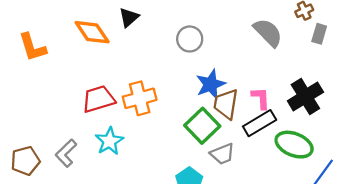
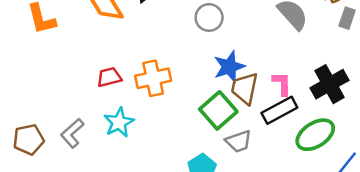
red trapezoid: (98, 99) -> (109, 77), size x0.7
green ellipse: (294, 145) -> (315, 135), turned -57

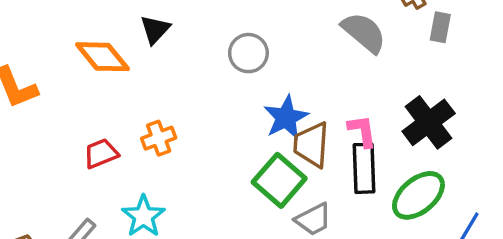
red trapezoid: (109, 77) -> (101, 153), moved
orange cross: (153, 78) -> (159, 138), moved, size x0.7
black rectangle: (279, 110) -> (364, 168), turned -56

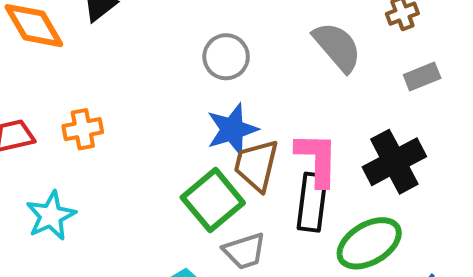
gray rectangle: (440, 27) -> (422, 77), moved, turned 48
gray circle: (248, 53) -> (226, 57), moved
pink L-shape: (362, 131) -> (317, 159), size x1.4

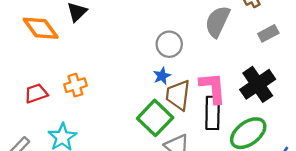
gray semicircle: (337, 47) -> (217, 22), turned -108
gray circle: (226, 57) -> (169, 44), moved
blue star: (232, 129) -> (162, 76), size x0.6

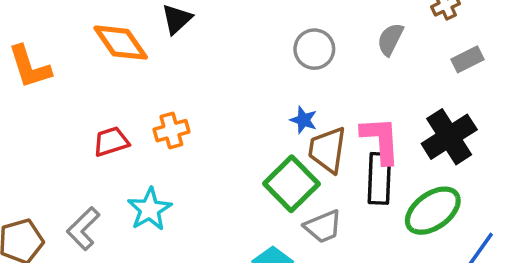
gray semicircle: (217, 22) -> (390, 39), size x0.7
gray circle: (169, 44) -> (314, 49), moved
blue star: (162, 76) -> (303, 120), turned -30

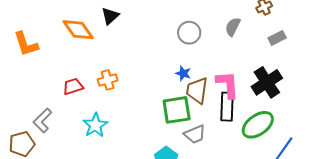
green square: (291, 184) -> (177, 110), turned 36
gray L-shape: (83, 229) -> (43, 120), moved

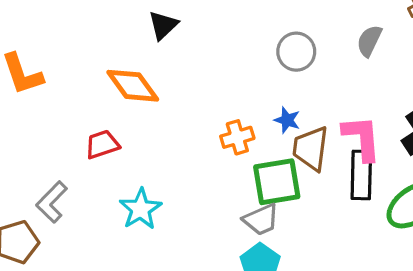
orange diamond: (78, 30) -> (133, 86), moved
orange cross: (108, 80) -> (237, 137), moved
gray trapezoid: (195, 134) -> (261, 220), moved

